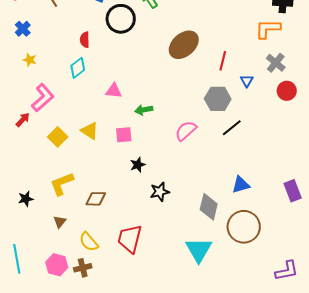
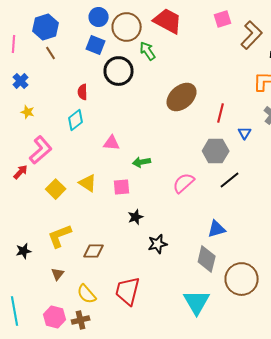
blue triangle: (241, 185) -> (217, 229), moved

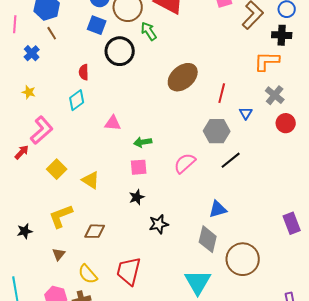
blue cross: (21, 81) -> (32, 53), moved
yellow triangle: (88, 183) -> (91, 180), moved
pink square: (122, 187) -> (139, 167), moved

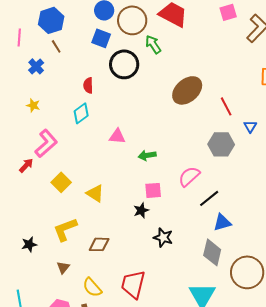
red line: (222, 93) -> (226, 106), turned -42
black line: (231, 160) -> (209, 198), moved
pink square: (139, 167) -> (153, 190), moved
black star: (159, 224) -> (163, 237), turned 30

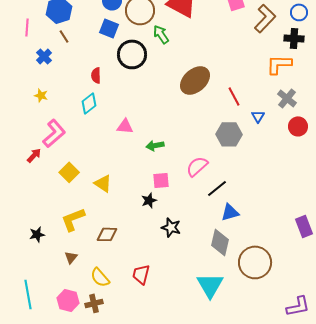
red trapezoid: (133, 284) -> (141, 274), size x0.7

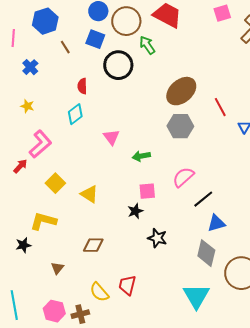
brown line: (64, 36) -> (65, 47), moved
pink triangle: (125, 126) -> (111, 137), turned 48
gray hexagon: (229, 134) -> (180, 126), moved
yellow L-shape: (73, 219) -> (43, 221), moved, turned 36
yellow semicircle: (100, 277) -> (99, 292), moved

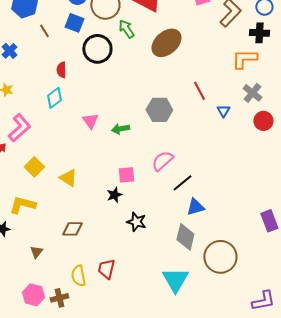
brown ellipse: (181, 91) -> (166, 43), moved
green arrow: (141, 156) -> (120, 129), moved
yellow semicircle: (99, 292) -> (78, 276), turned 30

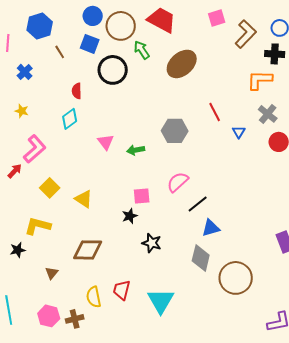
brown diamond: (72, 229) -> (88, 250), size x1.4
cyan triangle: (175, 280) -> (161, 301), moved

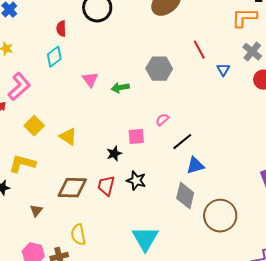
pink semicircle: (178, 182) -> (162, 120), size x0.6
pink square: (142, 196) -> (136, 137), moved
red trapezoid: (122, 290) -> (106, 186), moved

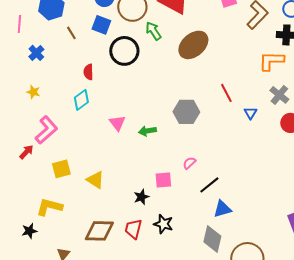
yellow square: (34, 126) -> (61, 169), turned 30

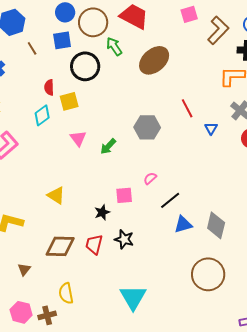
blue square: (101, 25) -> (62, 40), turned -30
green arrow: (147, 131) -> (108, 146), turned -36
yellow square: (61, 169) -> (69, 101), moved
gray diamond: (212, 239) -> (216, 225), moved

